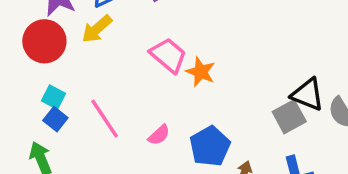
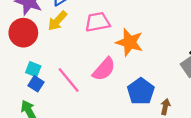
pink trapezoid: (168, 55) -> (97, 22), moved, turned -45
orange star: (201, 72) -> (129, 42), size x1.4
pink semicircle: (159, 135) -> (104, 69), moved, size x1.6

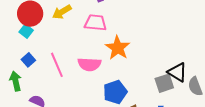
cyan square: (33, 69) -> (26, 31), moved
pink semicircle: (104, 69) -> (89, 64), turned 35

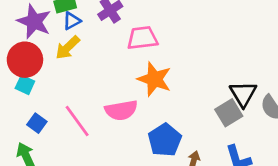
pink trapezoid: (96, 23) -> (142, 38), moved
black triangle: (177, 72) -> (243, 94), turned 40

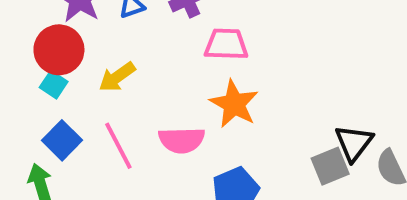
yellow arrow: (68, 48) -> (117, 77), moved
blue square: (37, 123) -> (62, 140), size x1.4

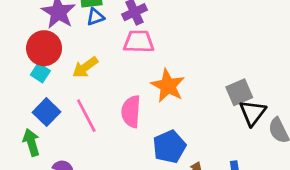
pink trapezoid: (226, 44) -> (139, 42), moved
pink semicircle: (182, 140) -> (131, 111), turned 96
gray square: (330, 166) -> (239, 92), moved

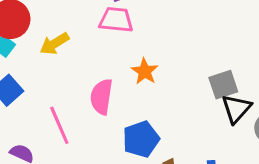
orange star: (168, 86) -> (145, 71), size x0.7
pink line: (86, 116) -> (59, 125), moved

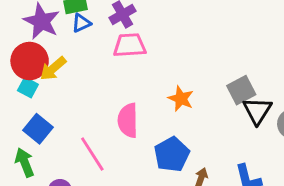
yellow arrow: (54, 44) -> (53, 68), moved
orange star: (145, 71) -> (181, 99), moved

